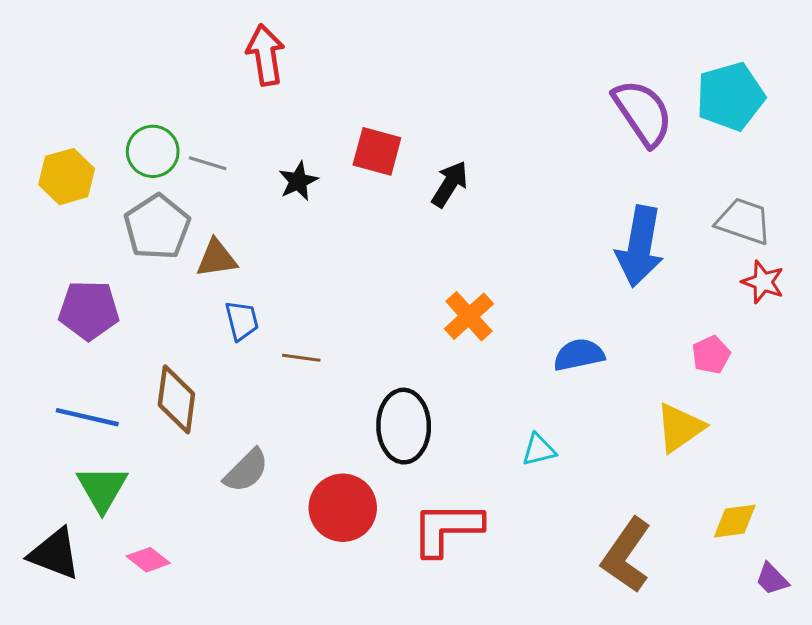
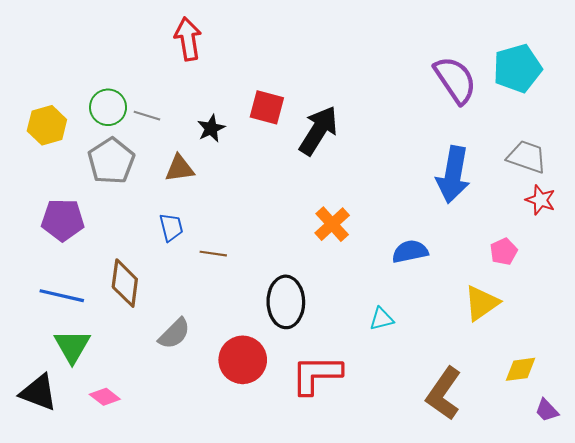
black arrow: (450, 184) -> (318, 130), size x1.5
brown triangle: (217, 258) -> (180, 168), moved

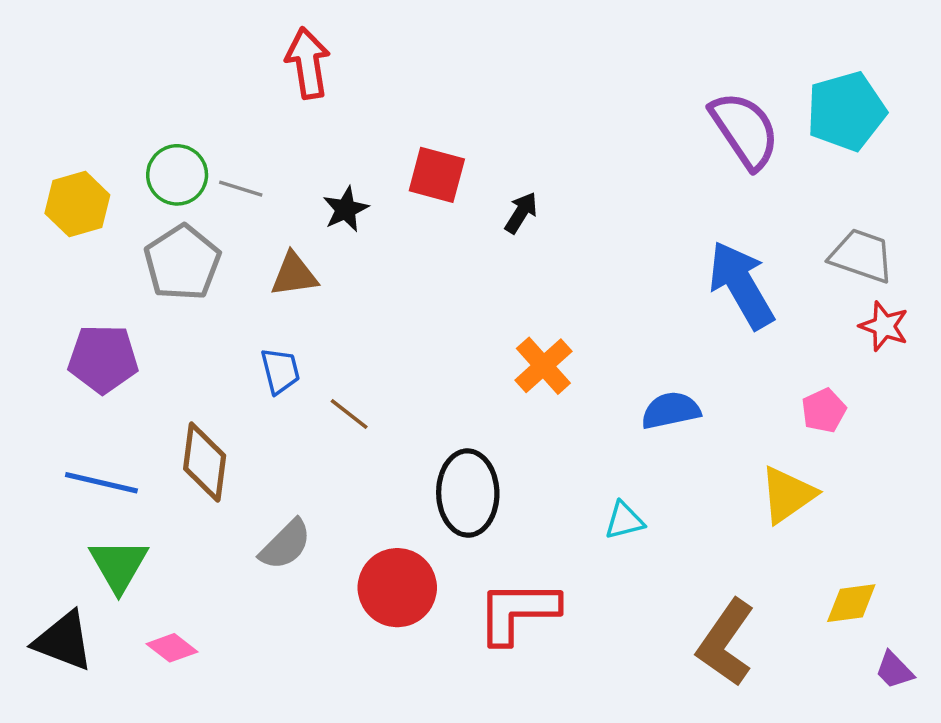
black arrow: (318, 130) -> (521, 213), size x0.5
blue arrow: (453, 175) -> (741, 285), turned 140
brown line: (213, 254) -> (349, 414), turned 30

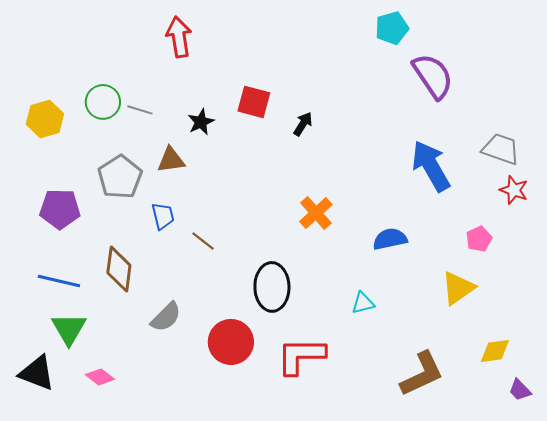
cyan pentagon: (846, 111) -> (392, 28), moved, size x0.7
gray pentagon: (182, 263) -> (120, 177), moved
brown L-shape: (726, 643) -> (422, 374), turned -150

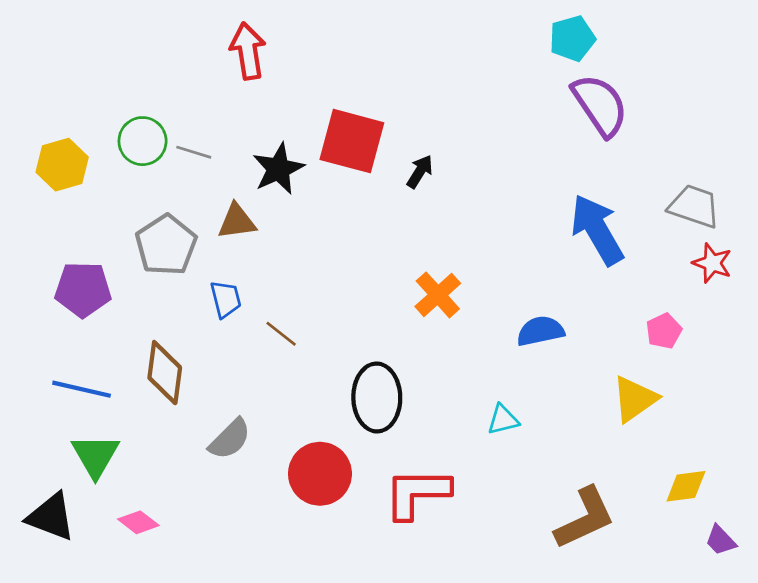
cyan pentagon: (392, 28) -> (572, 38), moved
red square: (254, 102) -> (352, 141), size x1.4
black star: (201, 122) -> (278, 169), size x1.4

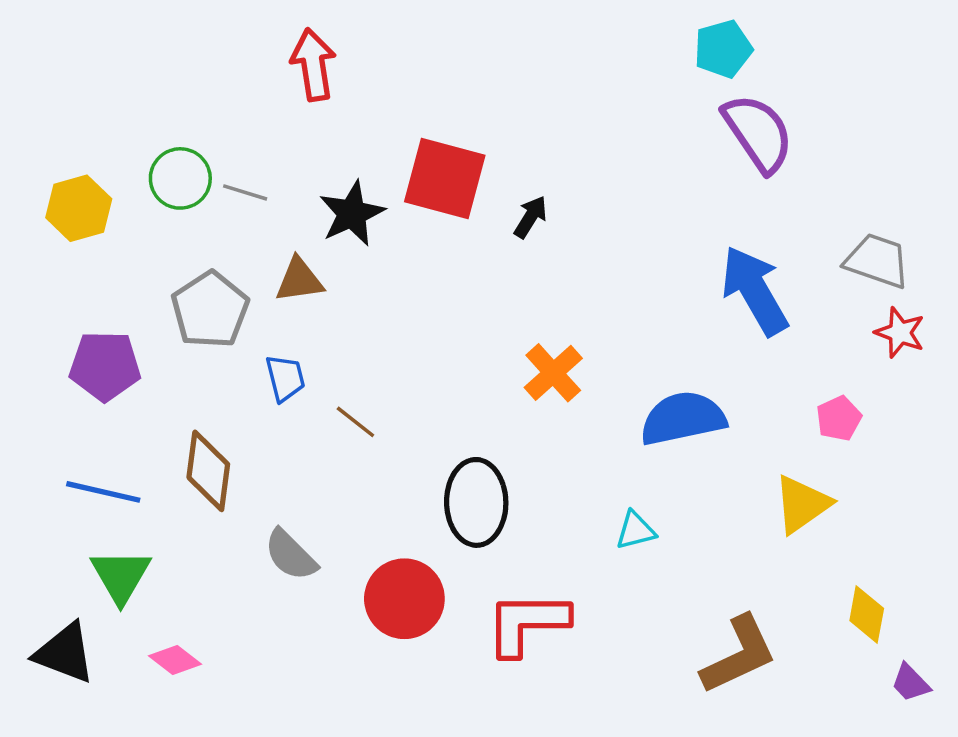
blue semicircle: (540, 331) -> (683, 418), size x1.4
gray semicircle: (230, 439) -> (291, 555), turned 90
yellow diamond: (686, 486) -> (867, 614), turned -72

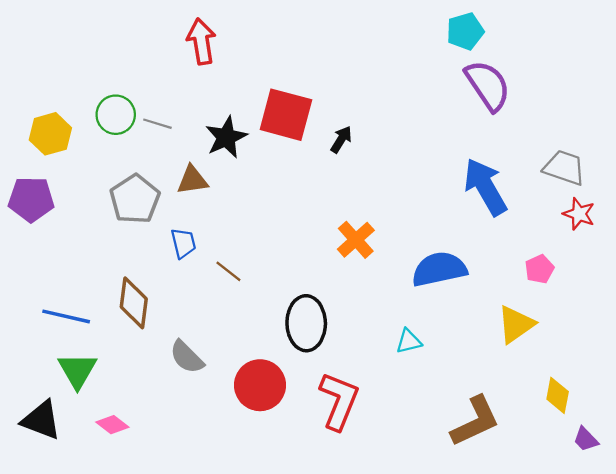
purple pentagon: (105, 366) -> (31, 199), moved
red L-shape: (527, 623) -> (339, 401), turned 112

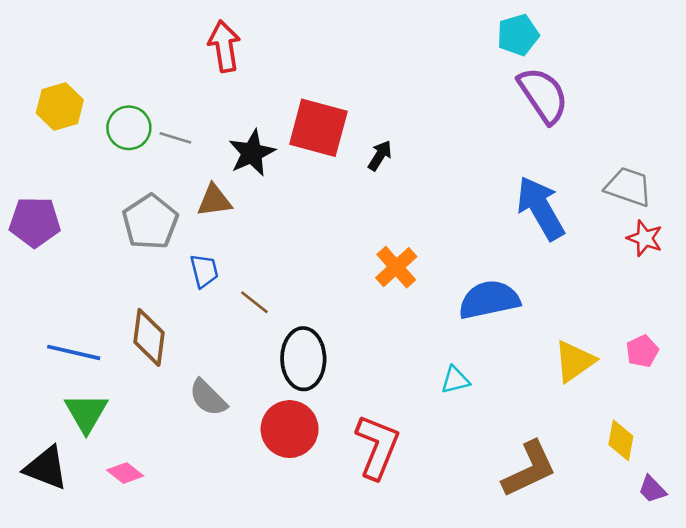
yellow hexagon: (50, 134) -> (60, 106), moved
pink pentagon: (540, 269) -> (642, 351), moved
black ellipse: (306, 323) -> (303, 359), moved

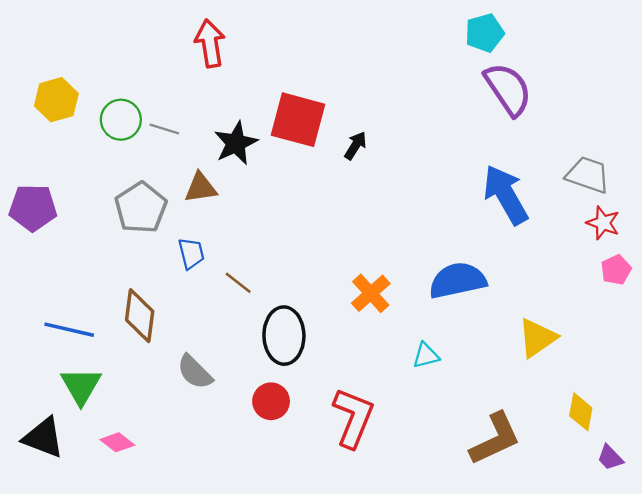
orange cross: (396, 267) -> (371, 293), moved
pink pentagon: (642, 351) -> (616, 270), moved
red circle: (290, 429) -> (271, 401), size x0.7

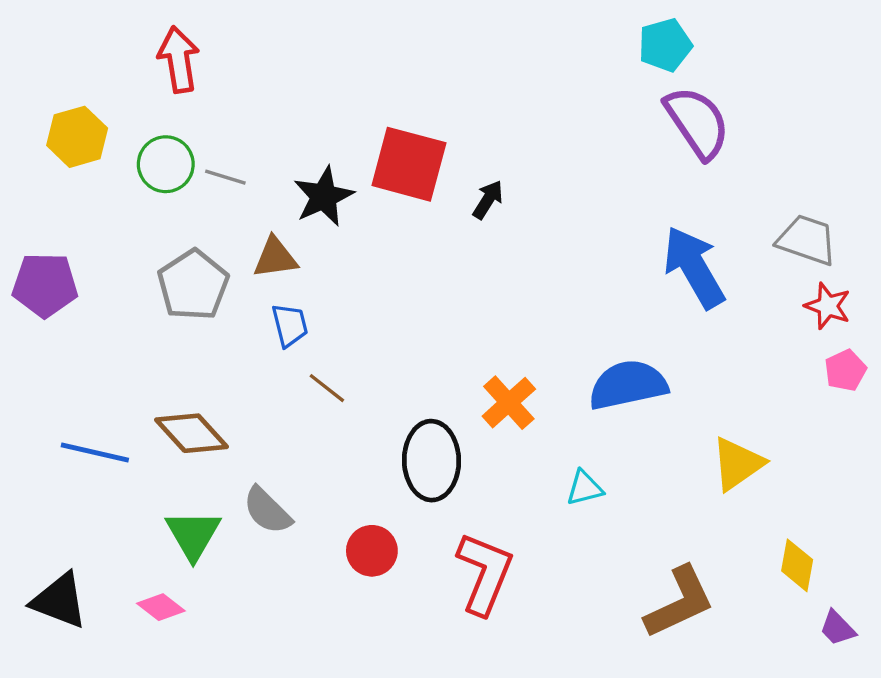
red arrow: (210, 43) -> (179, 60), moved
blue trapezoid: (191, 253) -> (290, 325), moved
brown diamond: (140, 316) -> (192, 433), turned -50
black ellipse: (284, 336) -> (431, 461), moved
green triangle: (81, 386) -> (193, 535), moved

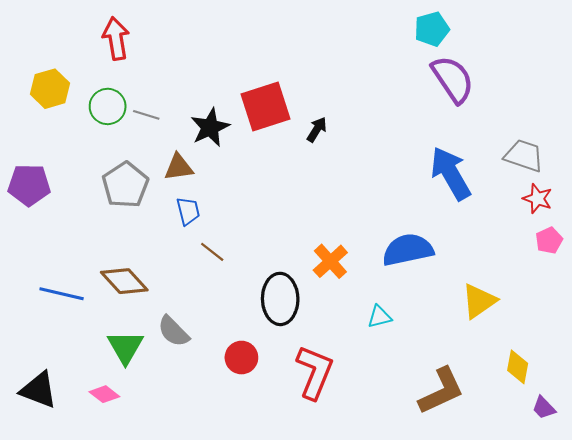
red square: (409, 164) -> (266, 106), turned -33

